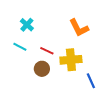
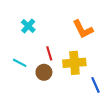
cyan line: (20, 47) -> (20, 63), moved
red line: (47, 51) -> (49, 53), turned 48

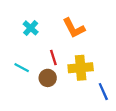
orange L-shape: (83, 29) -> (74, 28), moved

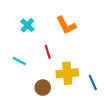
yellow cross: (81, 68) -> (67, 73), moved
brown circle: (48, 78) -> (43, 88), moved

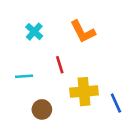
cyan line: (19, 61) -> (24, 76), turned -32
brown circle: (43, 88) -> (42, 109), moved

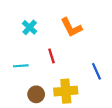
yellow cross: (84, 92) -> (66, 91), moved
blue line: (116, 103) -> (96, 71), moved

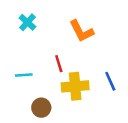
cyan cross: (30, 27) -> (27, 22), moved
yellow cross: (66, 91) -> (75, 86), moved

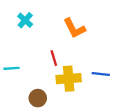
cyan line: (24, 75) -> (11, 68), moved
blue line: (110, 81) -> (101, 74), turned -60

